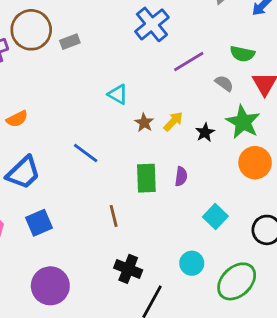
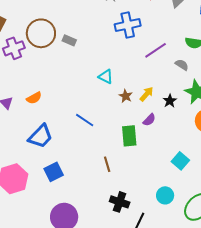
blue cross: (152, 24) -> (128, 25), turned 30
gray rectangle: (70, 42) -> (69, 40), turned 48
purple semicircle: (181, 176) -> (149, 120), moved, turned 40

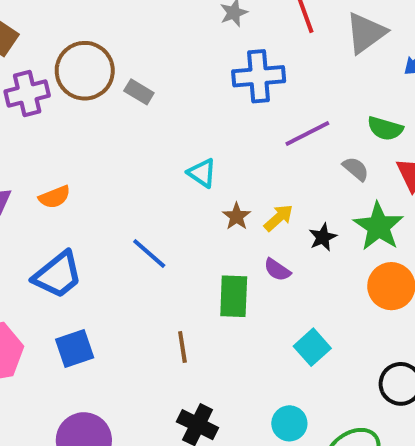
purple semicircle: (149, 120) -> (277, 270), turned 72
cyan square: (180, 161) -> (312, 347), moved

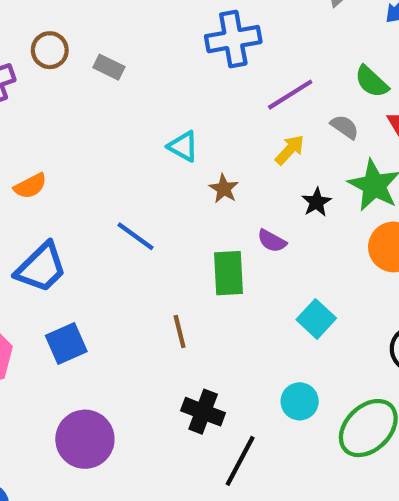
brown circle: (85, 71) -> (50, 50), size x0.6
green semicircle: (385, 128) -> (372, 82), turned 32
yellow arrow: (279, 218) -> (290, 150), moved

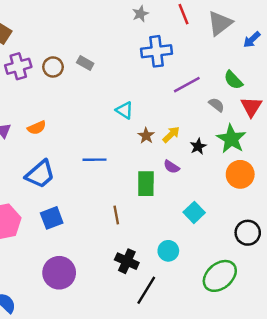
brown circle: (50, 50) -> (53, 67), moved
yellow arrow: (290, 150) -> (171, 134), moved
blue line: (135, 236) -> (95, 160), turned -40
cyan circle: (300, 401) -> (168, 251), moved

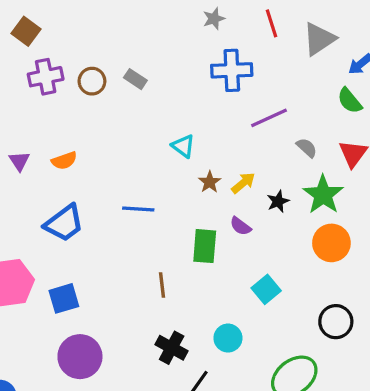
green semicircle: (233, 80) -> (350, 101), moved
blue square: (52, 218) -> (64, 298), moved

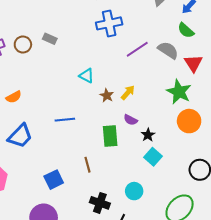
gray semicircle: (307, 148) -> (168, 50), moved, size x1.5
black star: (278, 201) -> (148, 135), moved
blue square: (64, 298) -> (54, 180), moved

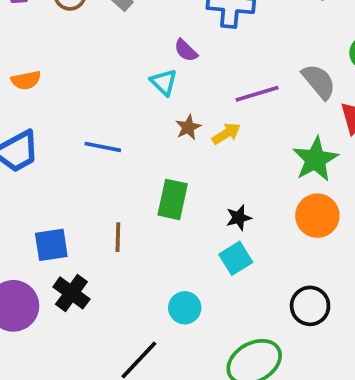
purple line: (137, 49) -> (257, 94), moved
purple semicircle: (131, 120) -> (186, 50), moved
black cross: (100, 203) -> (71, 293), moved

